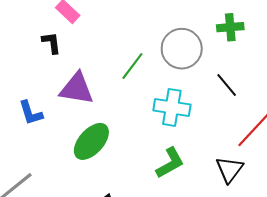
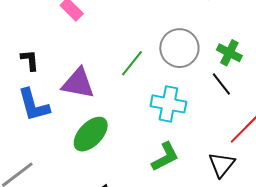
green cross: (230, 27) -> (229, 53), moved, turned 30
black L-shape: (51, 43) -> (30, 60), moved
blue L-shape: (31, 113) -> (34, 105), size x1.4

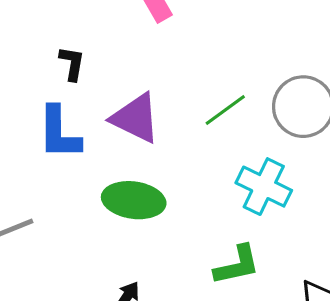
green ellipse: (91, 134) -> (134, 200), turned 39

